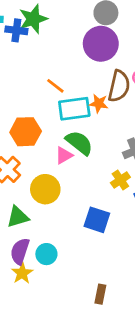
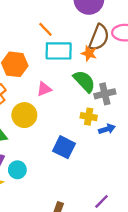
orange star: (99, 103) -> (89, 53), moved
green semicircle: (79, 143) -> (84, 81), moved
yellow cross: (120, 180) -> (89, 117), turned 35

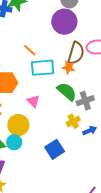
pink triangle: (44, 89) -> (33, 101), turned -48
yellow cross: (89, 117) -> (73, 121), turned -32
blue square: (64, 147) -> (55, 149), turned 36
cyan circle: (17, 170) -> (14, 142), moved

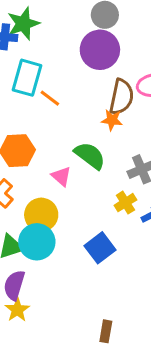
cyan rectangle: (43, 68) -> (27, 78), moved, turned -65
green semicircle: (67, 92) -> (90, 156), moved
cyan circle: (14, 142) -> (37, 242), size x1.5

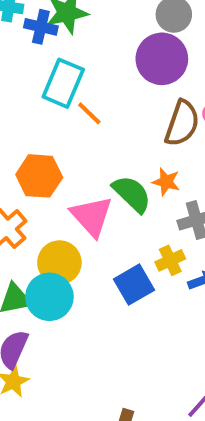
orange star: (112, 120) -> (166, 182), moved
pink triangle: (61, 176) -> (92, 216), size x1.6
blue square: (100, 248) -> (134, 285), moved

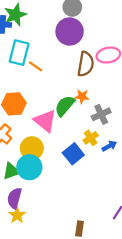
green semicircle: (132, 194) -> (65, 106), turned -85

